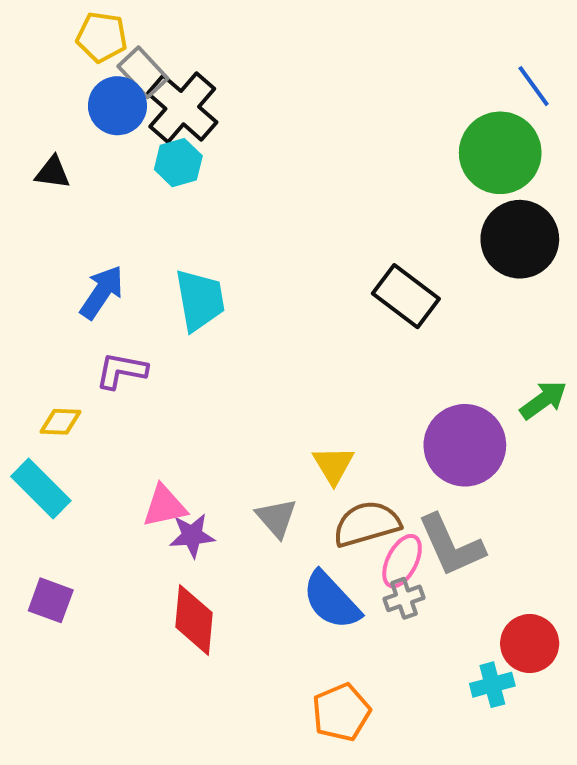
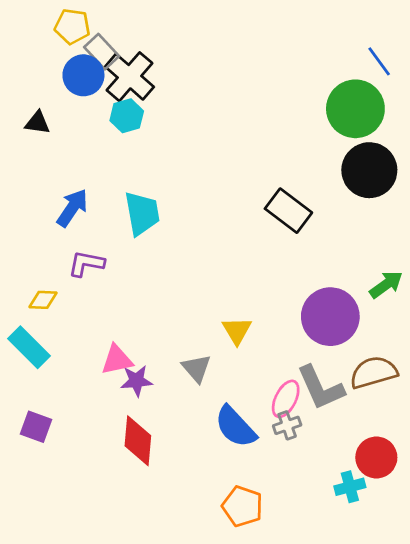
brown semicircle: (367, 524) -> (374, 372), moved
orange pentagon: (341, 712) -> (242, 506), turned -30

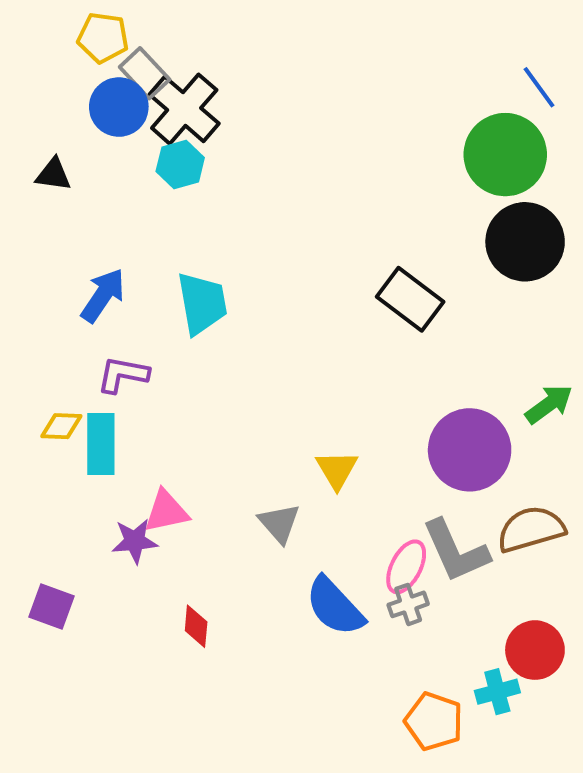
cyan rectangle: (29, 347) -> (101, 444), moved, turned 45
purple star: (136, 381) -> (135, 541), moved
red diamond: (138, 441) -> (196, 626), size x0.6
orange pentagon: (242, 506) -> (434, 721), moved

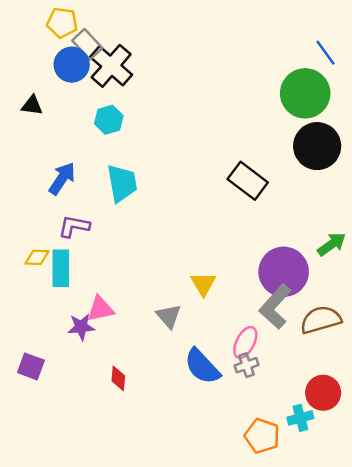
cyan hexagon: (180, 164) -> (109, 120), moved
gray L-shape: (456, 551) -> (275, 307), moved, turned 66

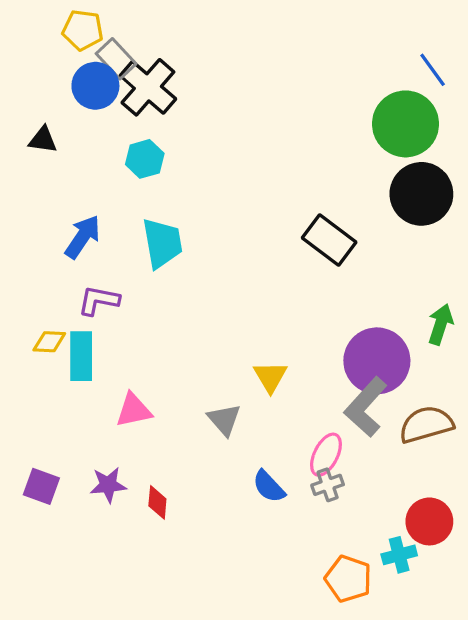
green arrow: (332, 244) -> (440, 324), turned -36
purple star: (81, 327) -> (108, 485), moved
blue semicircle: (202, 366) -> (269, 486), size x0.7

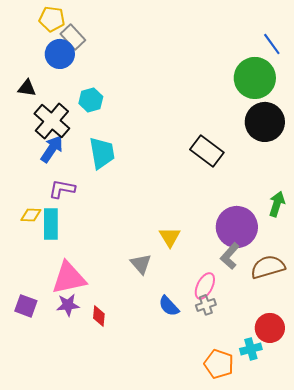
black cross: (148, 87) -> (52, 121), moved
gray L-shape: (366, 407) -> (230, 256), size x0.7
pink triangle: (134, 410) -> (69, 278), moved, size x1.5

